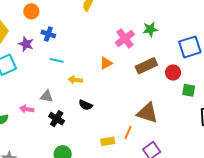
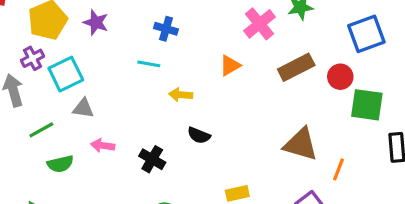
blue cross: (48, 34) -> (166, 29), moved
purple star: (26, 44) -> (96, 22), moved
green square: (189, 90) -> (367, 105), size x1.5
gray triangle: (47, 96) -> (83, 108), moved
orange line: (128, 133) -> (338, 169), moved

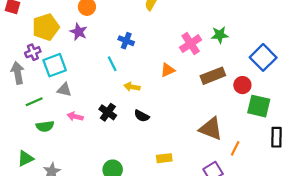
blue square: (366, 34) -> (263, 57), turned -30
cyan line: (149, 64) -> (112, 64), turned 49
black cross: (152, 159) -> (108, 112), moved

